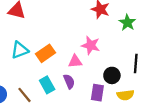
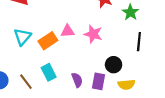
cyan triangle: (20, 50) -> (22, 37), turned -30
pink triangle: (75, 61) -> (68, 31), moved
black line: (136, 63) -> (139, 42), moved
purple semicircle: (69, 81) -> (77, 80), moved

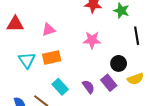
pink triangle: (68, 31) -> (49, 30), moved
orange rectangle: (48, 41) -> (52, 58), turned 36
purple rectangle: (99, 81) -> (109, 83), turned -35

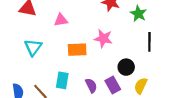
orange rectangle: (52, 58) -> (77, 50), moved
yellow semicircle: (135, 79) -> (141, 86), turned 126
cyan rectangle: (60, 87) -> (62, 80), turned 42

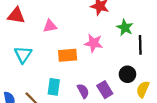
green star: (138, 14) -> (125, 28), moved
black circle: (126, 67) -> (127, 74), moved
yellow semicircle: (141, 86) -> (143, 89), moved

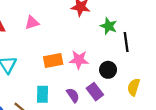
pink triangle: (50, 26) -> (32, 23), moved
pink star: (94, 43) -> (79, 60), moved
black circle: (127, 74) -> (108, 70), moved

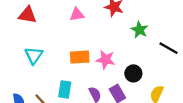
pink triangle: (32, 23) -> (77, 14), moved
black line: (126, 42) -> (168, 48), moved, turned -60

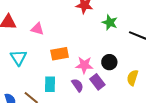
pink triangle: (77, 14) -> (37, 29), moved, turned 32
pink star: (106, 60) -> (84, 65), moved

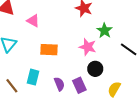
pink star: (84, 65) -> (88, 47), moved

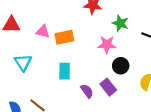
orange rectangle: (49, 50) -> (64, 37), moved
cyan rectangle: (33, 77) -> (65, 71), moved

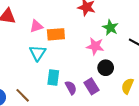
pink triangle: (43, 31) -> (36, 26), turned -40
cyan triangle: (23, 63) -> (38, 53), moved
cyan rectangle: (65, 71) -> (53, 78), moved

